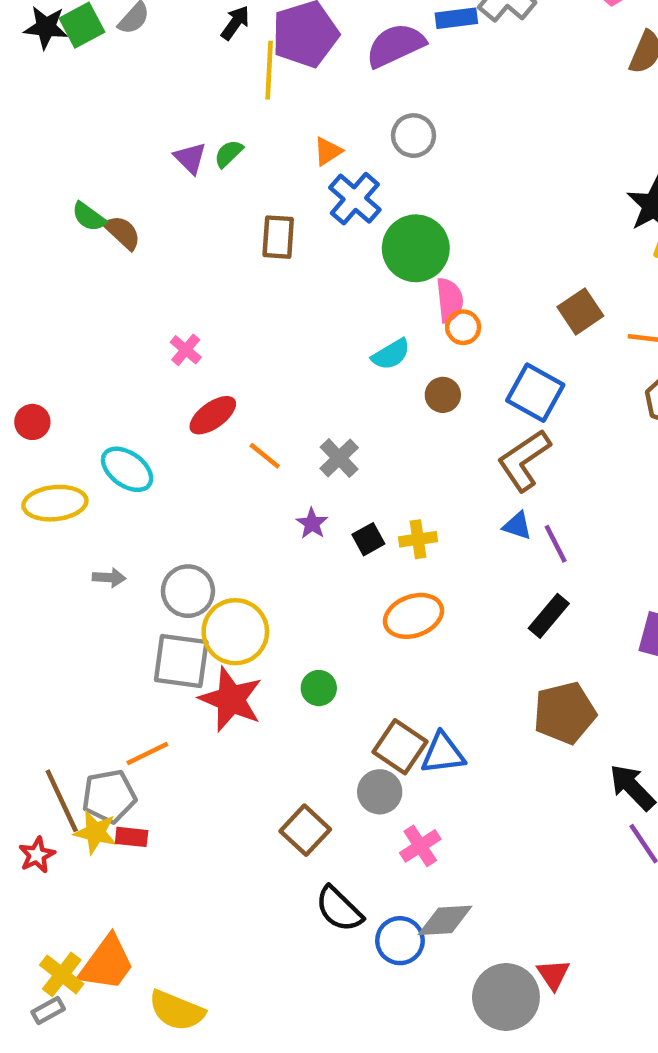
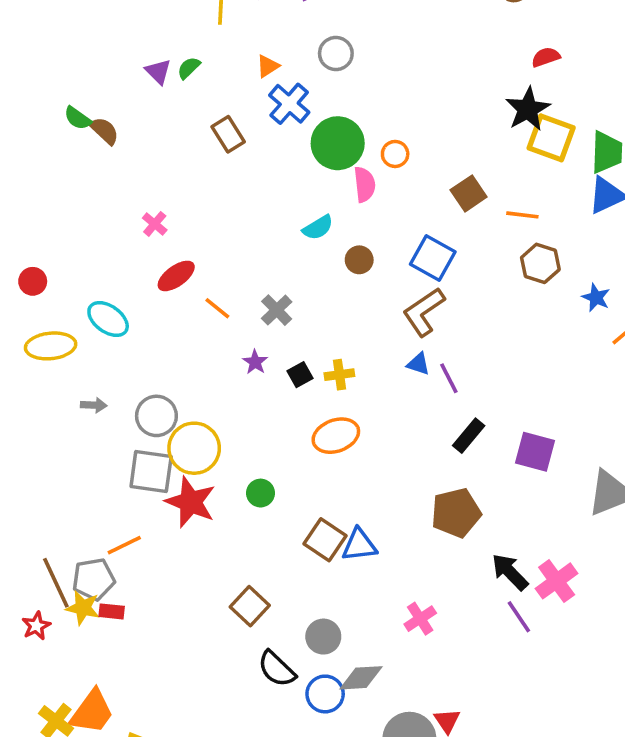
brown rectangle: (278, 237) -> (228, 134), turned -36
orange circle: (463, 327) -> (395, 154), moved
black rectangle: (549, 616) -> (469, 436), moved
gray circle: (380, 792) -> (323, 637), moved
pink cross: (420, 846) -> (420, 619), moved

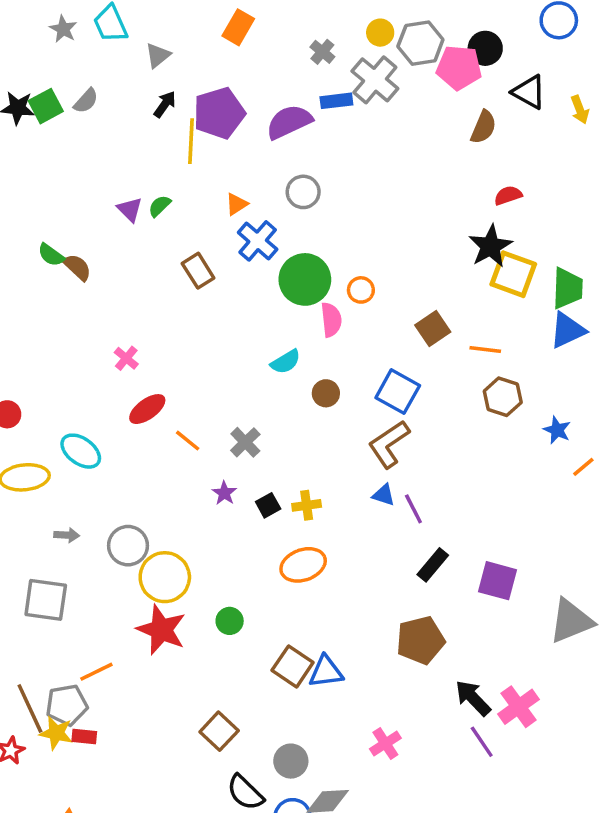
gray square: (151, 472) -> (46, 600), moved

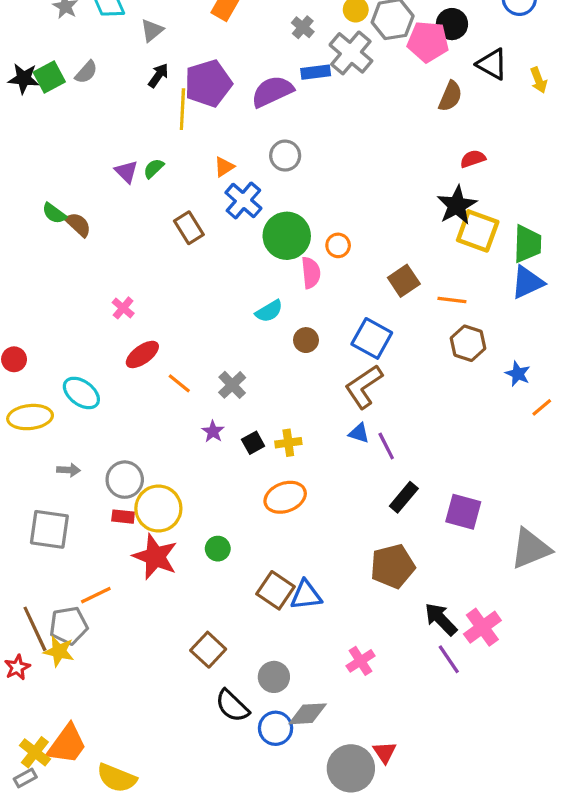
red rectangle: (84, 736) -> (123, 517), moved

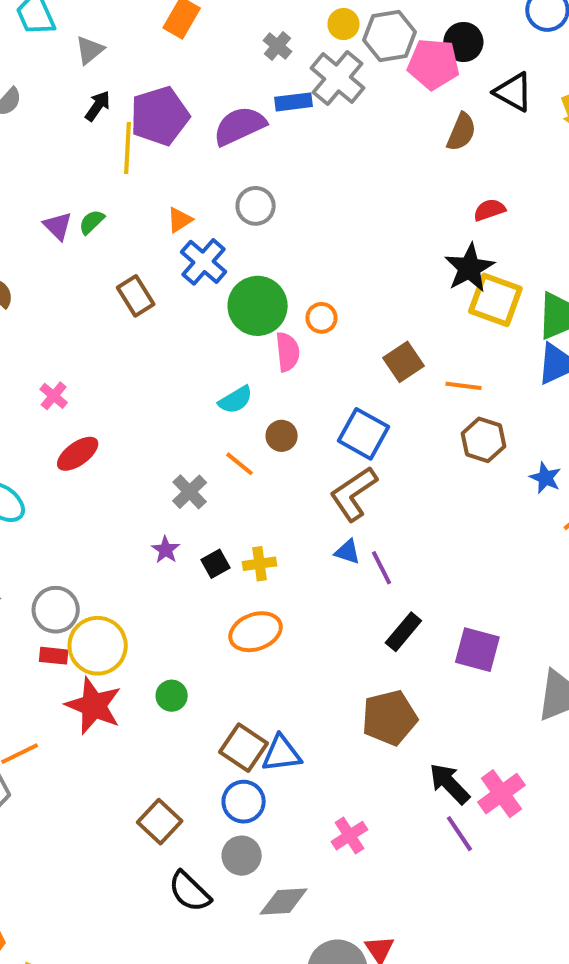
orange line: (179, 383) -> (240, 464), moved
blue circle: (276, 728) -> (244, 802), moved

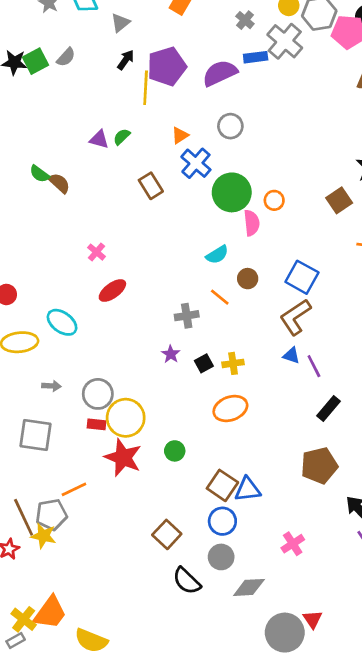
purple triangle: (58, 226) -> (99, 139), turned -30
brown square: (403, 362) -> (339, 200), moved
gray cross: (190, 492) -> (187, 316), turned 35

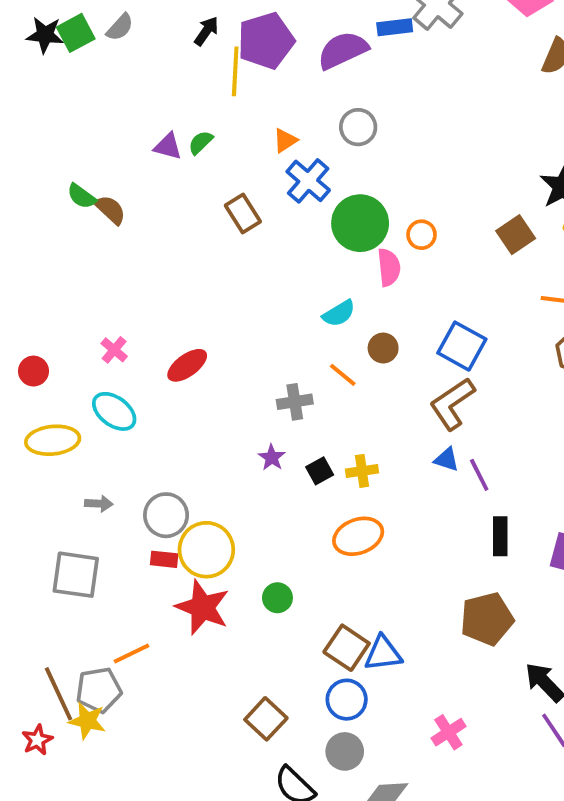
pink cross: (96, 252) -> (114, 350), moved
black rectangle: (329, 408) -> (500, 536), turned -40

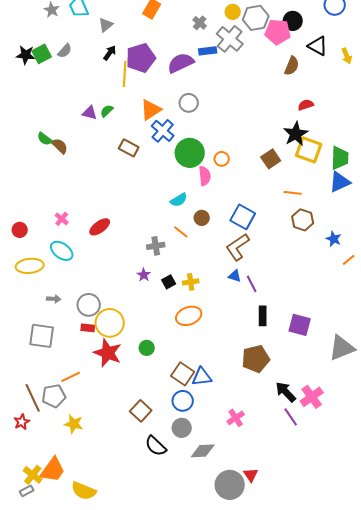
orange triangle: (285, 141) -> (151, 110), size x1.6
brown rectangle: (243, 214) -> (129, 148), turned -30
yellow star: (87, 721) -> (74, 424), moved

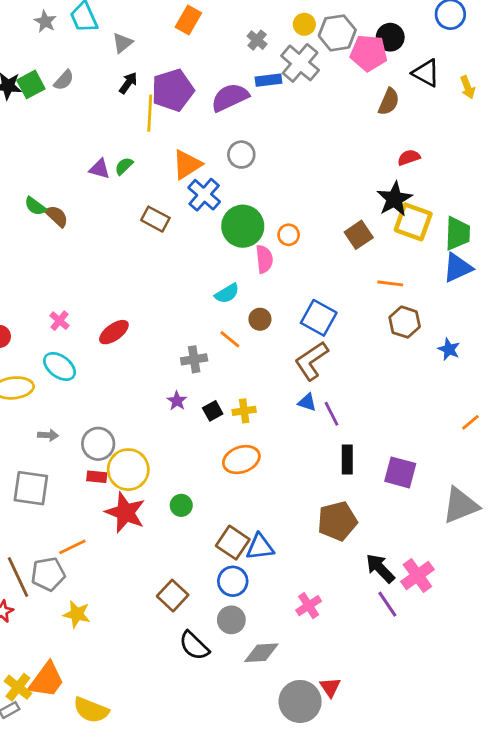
orange line: (349, 260) -> (470, 422), moved

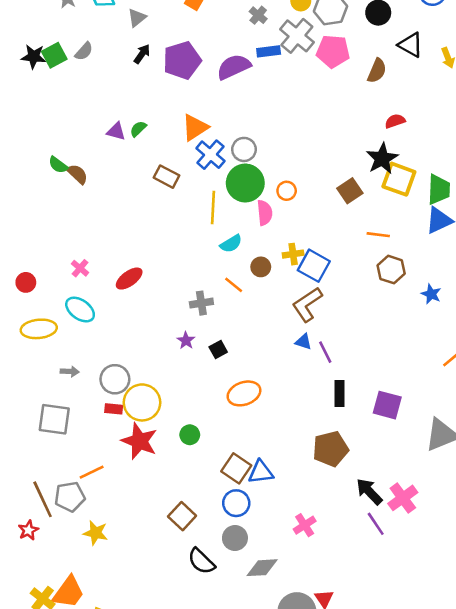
pink pentagon: (369, 53) -> (333, 51), moved
yellow line: (150, 113) -> (213, 208), moved
gray circle: (241, 155) -> (244, 149), moved
yellow cross: (244, 411) -> (293, 254), moved

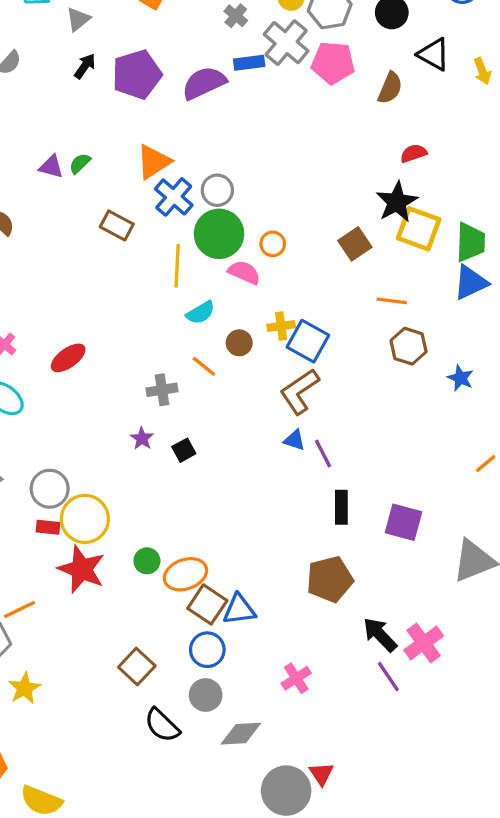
pink semicircle: (265, 213) -> (244, 272), turned -60
orange ellipse: (244, 393) -> (185, 574), moved
yellow star: (96, 533) -> (24, 688), turned 30

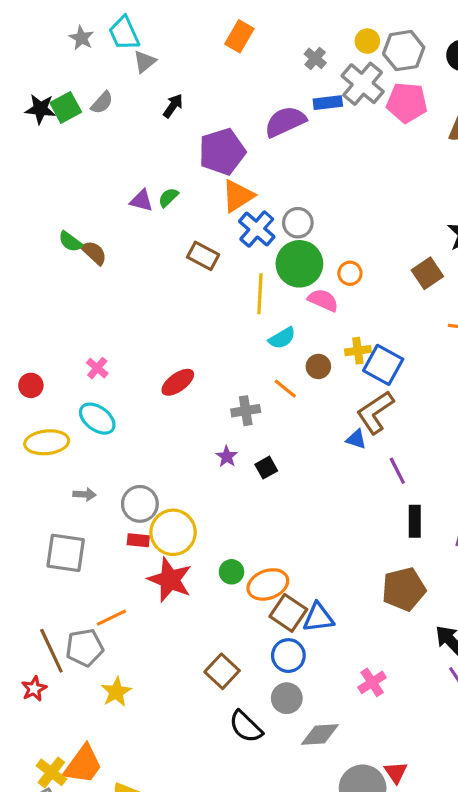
gray triangle: (78, 19) -> (145, 62), moved
purple pentagon: (137, 75) -> (222, 152), moved
red ellipse: (68, 358) -> (178, 382), moved
blue triangle: (294, 440) -> (356, 439), moved

